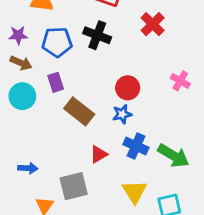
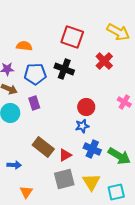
brown rectangle: (79, 111) -> (43, 147), moved
gray square: (74, 186) -> (64, 179), moved

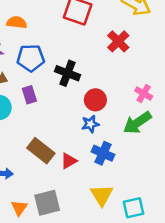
black cross: (64, 69) -> (67, 73), moved
green arrow: (119, 156) -> (137, 123), moved, turned 115
gray square: (64, 179) -> (47, 203), moved

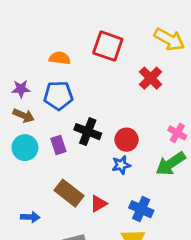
orange semicircle: (17, 22) -> (60, 58), moved
black cross: (67, 73) -> (88, 132), moved
purple rectangle: (29, 95) -> (58, 145), moved
blue cross: (103, 153) -> (141, 209), moved

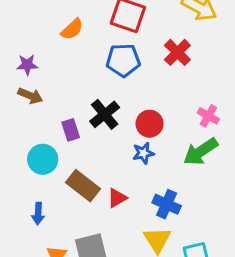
orange semicircle: (60, 58) -> (72, 29), turned 130
blue pentagon: (58, 95) -> (123, 60), moved
black cross: (88, 132) -> (105, 114), turned 30
cyan circle: (25, 148) -> (43, 159), moved
blue arrow: (30, 217) -> (38, 213), turned 90

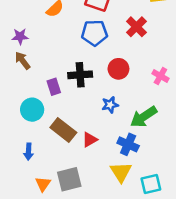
brown arrow: (30, 96) -> (23, 60), turned -150
black cross: (105, 114) -> (80, 75), turned 35
red circle: (150, 124) -> (118, 69), moved
green arrow: (201, 152) -> (144, 117), moved

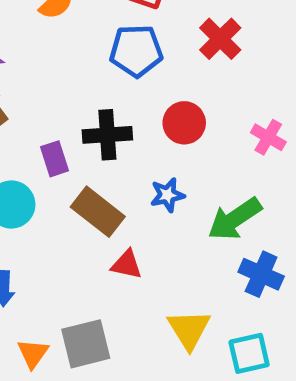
brown rectangle: (63, 130) -> (98, 212), moved
red triangle: (90, 140) -> (127, 265), turned 42
blue cross: (128, 144) -> (261, 274), moved

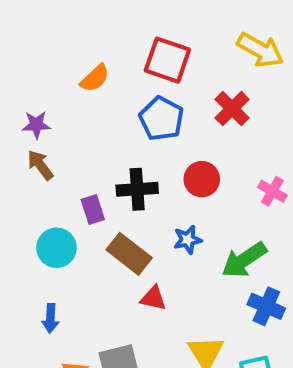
blue pentagon: (136, 51) -> (161, 119), turned 30

